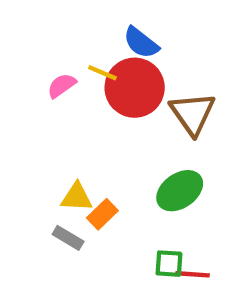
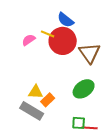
gray rectangle: (68, 238) -> (32, 111), size x1.6

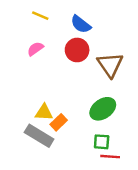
yellow line: (48, 34) -> (40, 16), moved
red circle: (63, 41) -> (77, 50), size x0.7
green square: (79, 123) -> (102, 142), moved

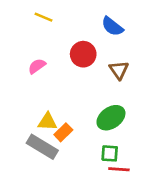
blue semicircle: (81, 24) -> (112, 26), moved
pink semicircle: (35, 49) -> (37, 66), moved
brown triangle: (110, 65) -> (119, 70), size x0.7

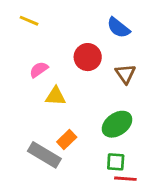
yellow line: (43, 17) -> (29, 21), moved
yellow triangle: (47, 122) -> (56, 96), moved

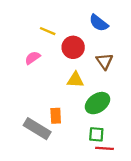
yellow line: (29, 21) -> (48, 31), moved
yellow triangle: (56, 96) -> (75, 80), moved
orange rectangle: (67, 140) -> (56, 116), turned -49

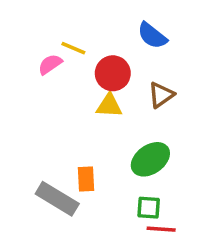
pink semicircle: (33, 58) -> (50, 64), moved
brown triangle: (104, 61) -> (161, 95), turned 30
yellow triangle: (75, 80) -> (109, 106), moved

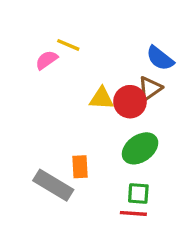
blue semicircle: (152, 36) -> (160, 58), moved
red circle: (113, 73) -> (130, 102), moved
red line: (161, 229) -> (133, 213), moved

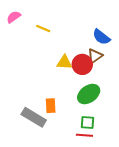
pink semicircle: (47, 60) -> (14, 17), moved

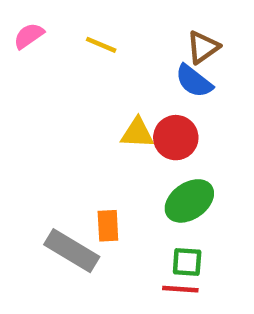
yellow line: (43, 29) -> (101, 45), moved
blue semicircle: (101, 37) -> (194, 81), moved
brown triangle: (95, 56) -> (203, 47), moved

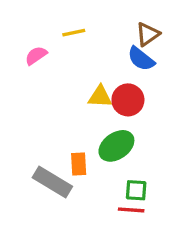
pink semicircle: (29, 36) -> (36, 56), moved
yellow line: (101, 45) -> (74, 33), turned -35
green ellipse: (189, 201) -> (116, 146), moved

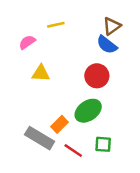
yellow triangle: (100, 97) -> (41, 73), moved
orange rectangle: (79, 164) -> (60, 124), turned 49
red line: (131, 210) -> (73, 151), moved, turned 30

